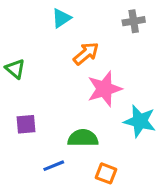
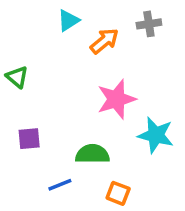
orange arrow: (86, 53) -> (104, 41), moved

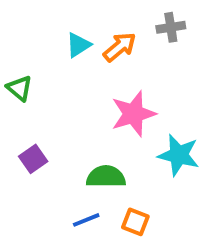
cyan triangle: (68, 20) -> (78, 45), moved
purple square: (29, 139) -> (33, 159), turned -30
blue line: (60, 185) -> (86, 220), moved

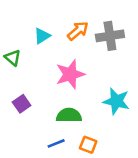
gray cross: (171, 27) -> (110, 36), moved, size x1.5
cyan triangle: (78, 45) -> (42, 36), moved
pink star: (133, 114) -> (70, 74), moved

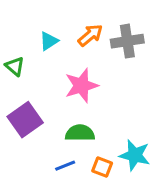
cyan star: (116, 101) -> (135, 155), moved
purple square: (22, 104) -> (25, 120), size x1.6

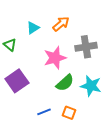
gray cross: (127, 41) -> (86, 47), moved
green semicircle: (80, 133) -> (65, 83), moved, turned 138
cyan star: (135, 155) -> (91, 86), moved

